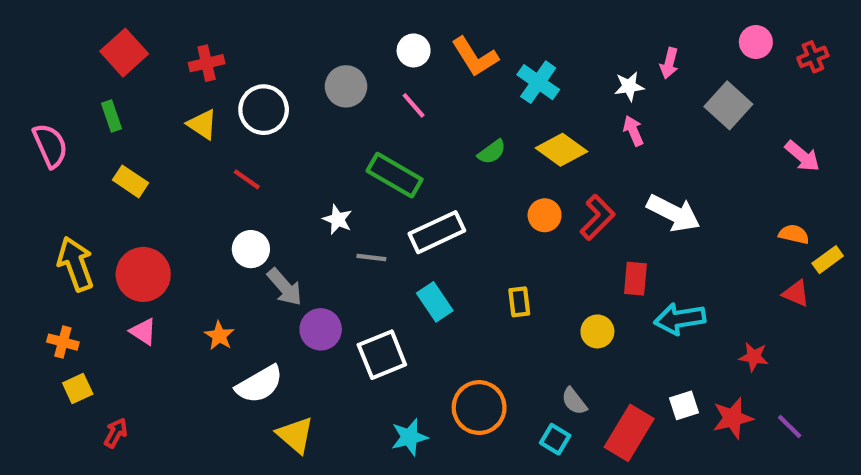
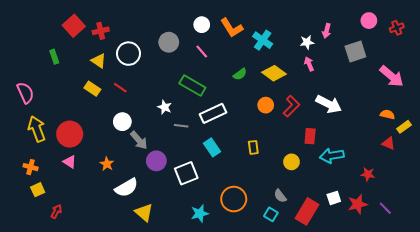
red square: (124, 53) -> (74, 26), moved
gray square: (728, 105) -> (355, 51), turned 30
pink semicircle: (50, 146) -> (25, 93), moved
pink arrow: (802, 156) -> (392, 76), size x1.4
yellow rectangle: (130, 181) -> (92, 89), moved

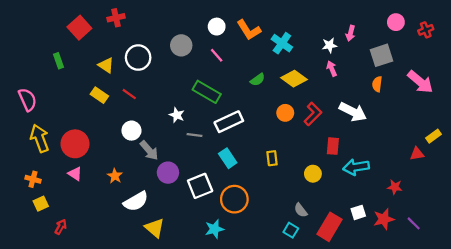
red cross: (101, 31) -> (116, 18), moved
orange semicircle: (387, 114) -> (377, 84), moved, turned -96
red triangle: (388, 143) -> (417, 154), turned -32
orange circle: (234, 199) -> (234, 199), moved

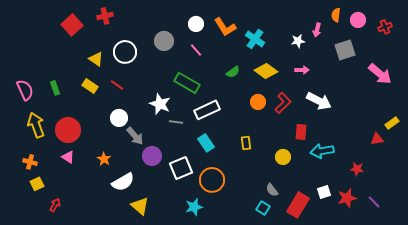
green rectangle: (58, 61) -> (55, 88), moved
pink arrow: (332, 69) -> (302, 70), moved, turned 112
orange semicircle: (377, 84) -> (336, 15), moved
white star: (177, 115) -> (160, 104), size x1.5

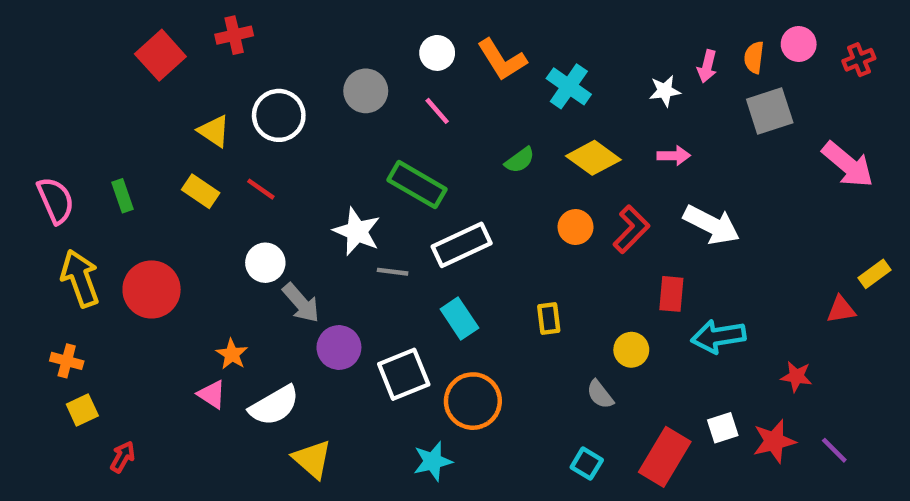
orange semicircle: (336, 15) -> (754, 57), moved
pink triangle: (68, 157) -> (212, 394), moved
gray semicircle: (272, 190) -> (600, 394), moved

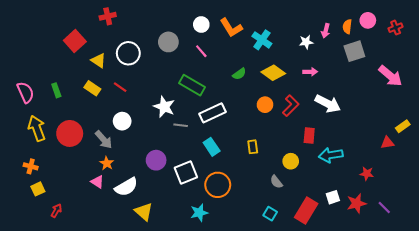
red square: (160, 55) -> (75, 41), moved
gray arrow: (301, 303) -> (104, 140), moved

